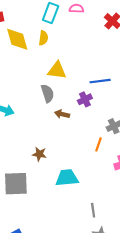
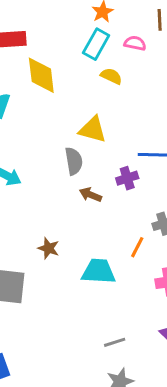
yellow semicircle: (43, 38) -> (111, 76), moved, turned -80
cyan trapezoid: (67, 178) -> (98, 271), moved
gray line: (93, 210) -> (115, 342), turned 72

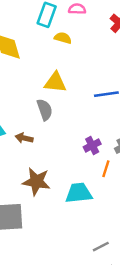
purple cross: (127, 178) -> (92, 145), moved
brown arrow: (90, 195) -> (24, 138), moved
brown star: (49, 248) -> (36, 182), size x1.6

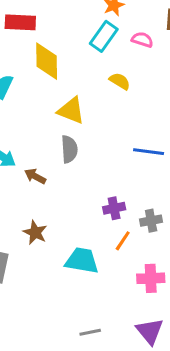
yellow semicircle: (63, 38) -> (120, 81), moved
yellow triangle: (55, 82) -> (71, 111), moved
brown star: (36, 182) -> (35, 232), size x0.7

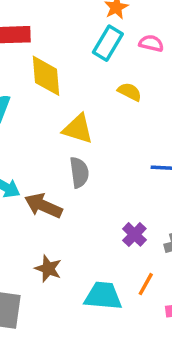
brown arrow: (35, 176) -> (43, 206), size x1.5
purple cross: (114, 208) -> (134, 234), turned -30
orange line: (123, 241) -> (146, 284), moved

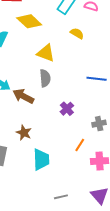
yellow diamond: (46, 76) -> (29, 21), turned -45
purple cross: (134, 234) -> (67, 109), moved
cyan trapezoid: (103, 296) -> (41, 160), moved, turned 80

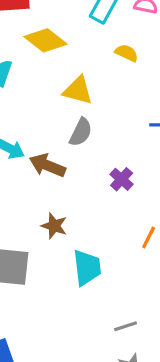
gray semicircle: (45, 78) -> (81, 132), turned 36

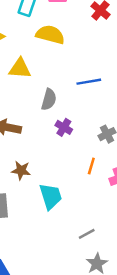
yellow semicircle: (127, 53) -> (50, 35), size x1.6
gray semicircle: (81, 132) -> (49, 99), moved

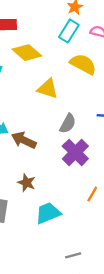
purple cross: (64, 127) -> (75, 152), size x1.6
cyan trapezoid: (51, 196) -> (48, 213), turned -108

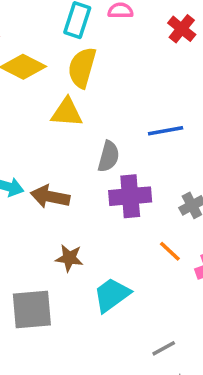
yellow semicircle: (83, 64) -> (82, 68), moved, turned -88
purple cross: (75, 152) -> (130, 196), turned -36
orange line: (92, 194) -> (170, 251), turned -63

